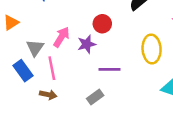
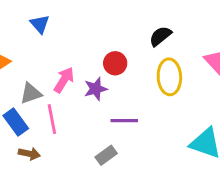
gray triangle: (35, 48) -> (31, 93), turned 36
yellow ellipse: (152, 49) -> (169, 77), moved
brown arrow: (48, 95) -> (29, 154), moved

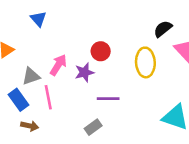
black semicircle: (160, 36) -> (163, 29), moved

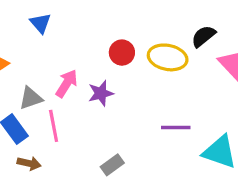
red circle: (101, 51) -> (122, 53), moved
yellow ellipse: (145, 62) -> (168, 57), moved, turned -76
purple line: (108, 99) -> (176, 127), moved

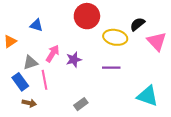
blue triangle: (40, 23) -> (36, 25), moved, turned -32
red circle: (122, 53) -> (87, 16), moved, size x1.6
purple line: (176, 127) -> (111, 68), moved

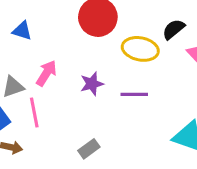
purple star: (74, 60) -> (92, 84), moved

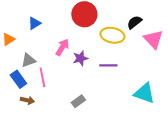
blue triangle: (22, 31) -> (34, 23), turned -48
pink arrow: (46, 73) -> (62, 47), moved

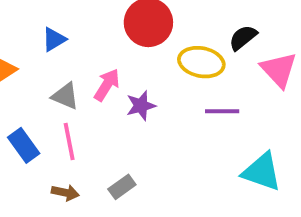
gray triangle: (28, 60) -> (65, 96), moved, turned 42
purple line: (108, 65) -> (222, 111), moved
brown arrow: (27, 100) -> (65, 193), moved
gray rectangle: (78, 101) -> (122, 187), moved

